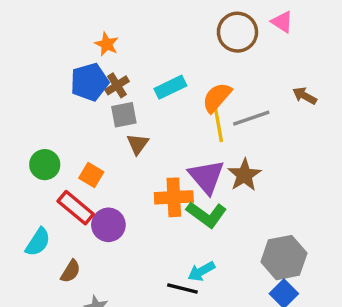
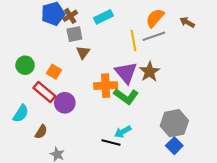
orange semicircle: (217, 98) -> (155, 18), moved

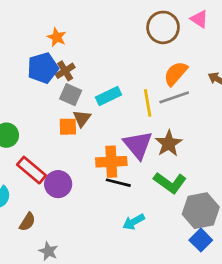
cyan rectangle: (103, 17) -> (108, 96), moved
gray square: (74, 34) -> (71, 95), turned 35
orange square: (54, 72) -> (68, 127), moved, turned -32
green L-shape: (126, 96) -> (170, 183), moved
black line: (111, 143) -> (118, 183), moved

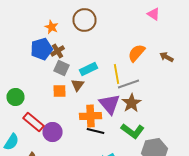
brown circle: (163, 27) -> (84, 20), moved
gray line: (174, 97) -> (128, 84), moved
brown triangle: (82, 118) -> (78, 85), moved

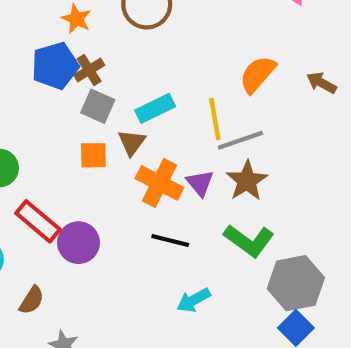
purple triangle: (110, 104) -> (200, 183), size x0.6
orange cross: (90, 116) -> (159, 183), moved, turned 30

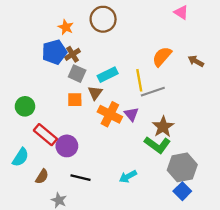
brown star: (247, 181) -> (163, 127), moved
black line: (170, 241) -> (80, 178), moved

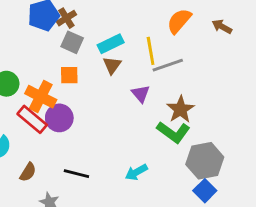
brown triangle: (95, 93) -> (112, 65), moved
orange cross: (110, 114) -> (41, 97), moved
purple circle: (67, 146) -> (59, 118), moved

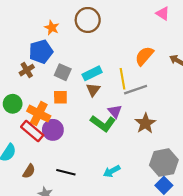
brown cross: (66, 18) -> (27, 70), moved
green L-shape: (173, 132) -> (103, 123), moved

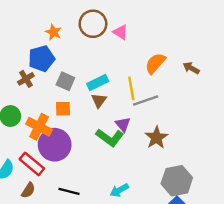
pink triangle: (163, 13) -> (120, 32), moved
purple circle: (53, 130) -> (55, 145), size x1.4
red rectangle: (32, 131) -> (32, 164), moved

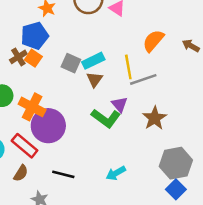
gray square: (65, 81) -> (71, 63), moved
orange square: (63, 109) -> (33, 58), moved, turned 35

